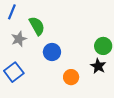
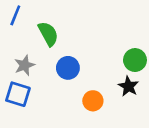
gray star: (19, 39) -> (25, 65), moved
blue square: (14, 72) -> (18, 94), turned -36

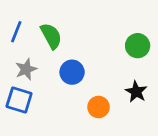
blue line: (15, 15) -> (16, 32), moved
green circle: (135, 60) -> (138, 46), moved

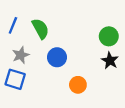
black star: (136, 92) -> (110, 61), moved

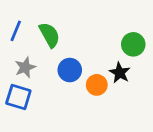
black star: (110, 61) -> (120, 73), moved
orange circle: (78, 85) -> (97, 85), moved

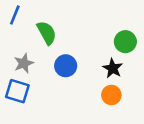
blue line: (16, 31) -> (15, 15), moved
orange circle: (97, 85) -> (111, 95), moved

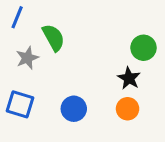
gray star: (24, 63) -> (27, 58), moved
blue circle: (66, 66) -> (74, 109), moved

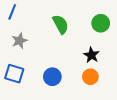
green semicircle: (53, 38) -> (61, 24), moved
green circle: (144, 48) -> (101, 23), moved

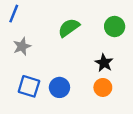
green semicircle: (61, 24) -> (69, 28), turned -96
blue square: (14, 74) -> (29, 86), moved

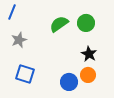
green circle: (115, 26) -> (86, 23), moved
blue circle: (59, 87) -> (69, 82), moved

